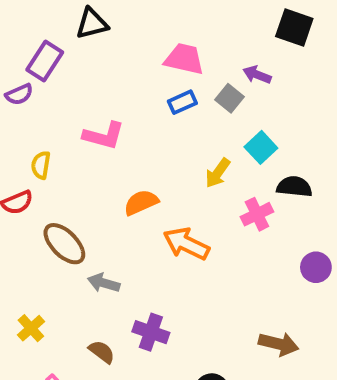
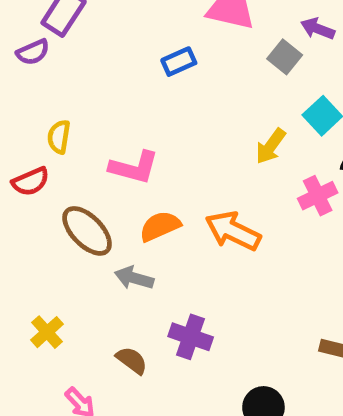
blue rectangle: (182, 102) -> (179, 62), moved
pink L-shape: (104, 136) -> (134, 167), moved
orange semicircle: (141, 202) -> (160, 226), moved

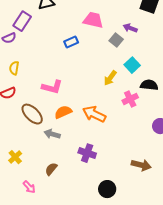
yellow semicircle: (59, 137) -> (14, 68), moved
purple cross: (191, 337) -> (87, 153), moved
brown semicircle: (132, 360) -> (51, 169), turned -88

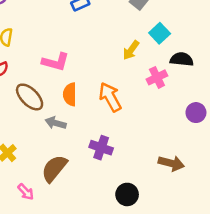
orange semicircle: (63, 112) -> (70, 94), turned -66
orange arrow: (94, 114) -> (110, 97), turned 35
brown semicircle: (51, 169) -> (54, 168), size x1.6

